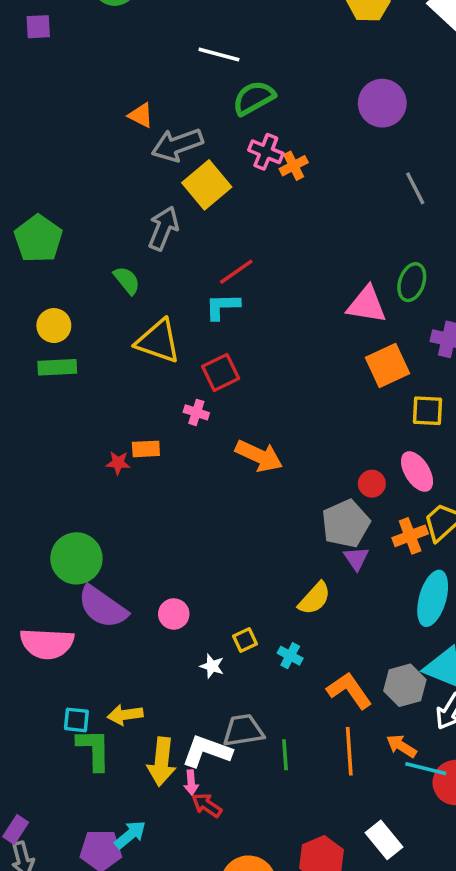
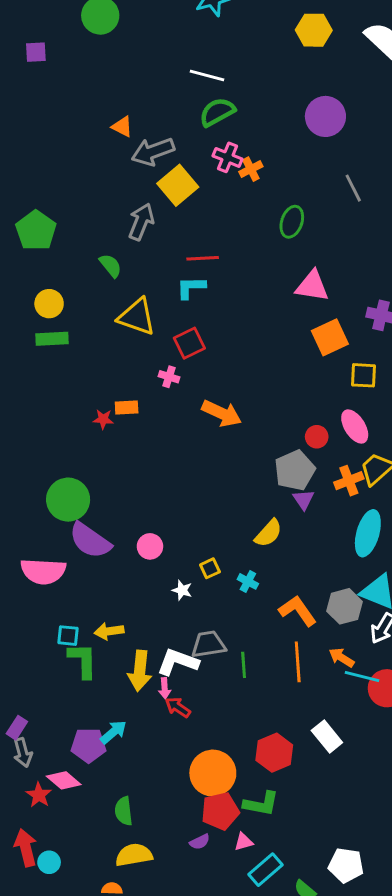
white line: (219, 54) -> (207, 75), moved
red line: (236, 272) -> (203, 258), turned 32
green ellipse: (412, 282) -> (292, 222), moved

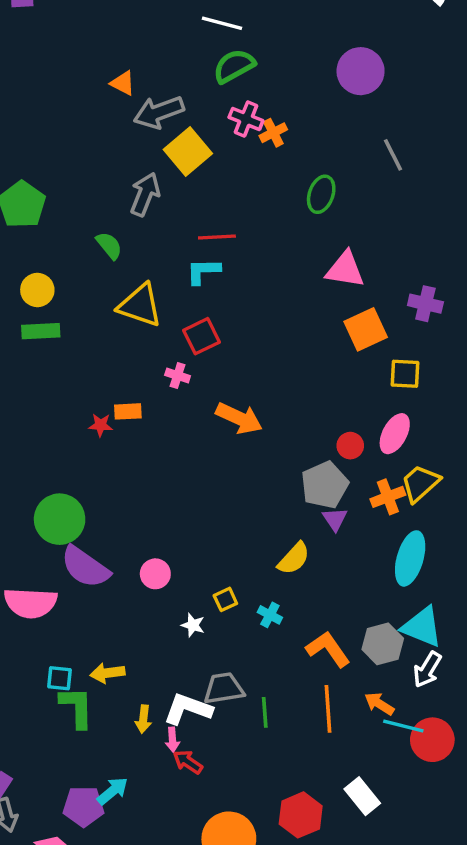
pink ellipse: (355, 426) -> (395, 434), turned 60
yellow arrow: (140, 671) -> (143, 719), size x0.6

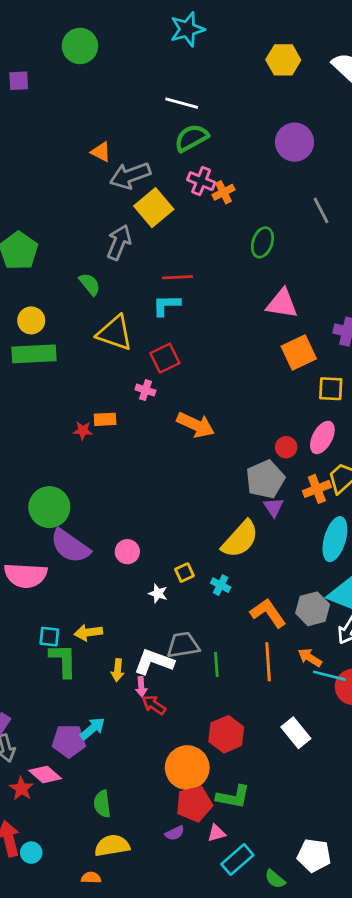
green rectangle: (41, 331) -> (34, 354), size x1.4
yellow semicircle: (294, 558) -> (240, 539), size x1.4
red hexagon: (301, 815) -> (226, 734), moved

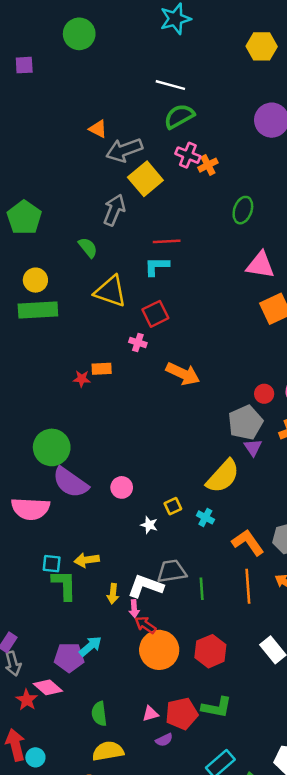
orange circle: (187, 768) -> (159, 650), moved
pink triangle: (216, 833) -> (150, 714), moved

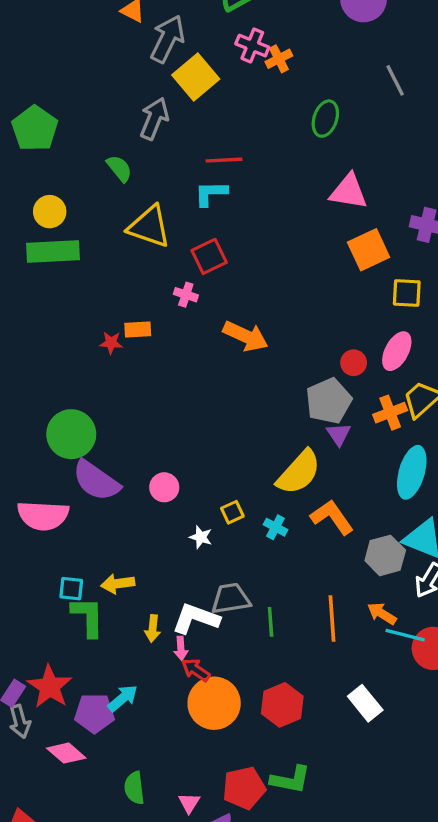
gray arrow: (124, 150) -> (168, 39), turned 136
orange L-shape: (248, 542) -> (332, 517), moved
red star: (27, 700) -> (50, 687), moved, size x1.5
pink triangle: (150, 714) -> (189, 803), moved, turned -42

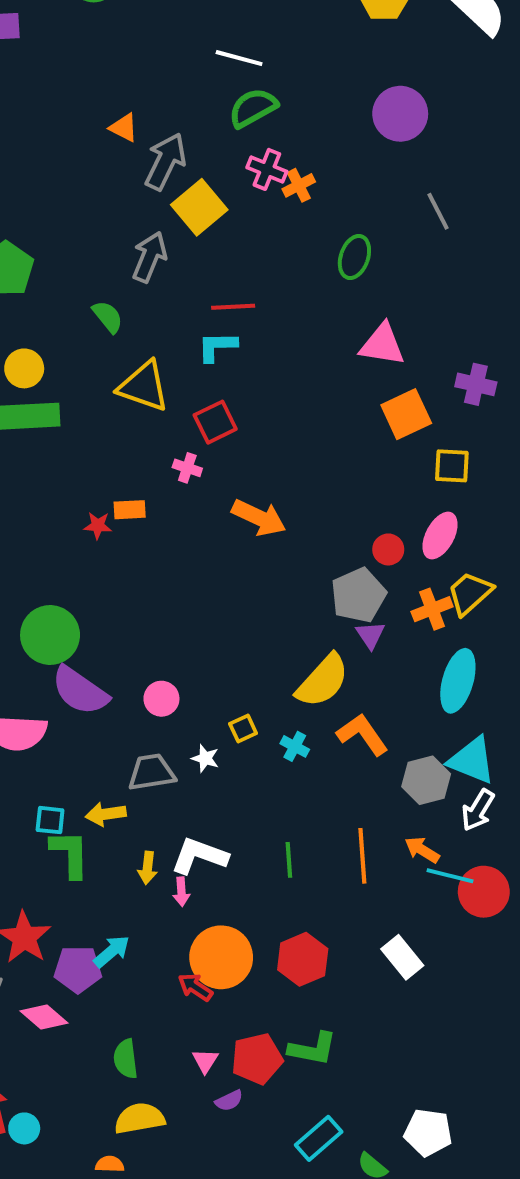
gray trapezoid: (231, 599) -> (152, 772), moved
red arrow: (196, 670) -> (195, 987), moved
pink triangle: (189, 803) -> (205, 1061), moved

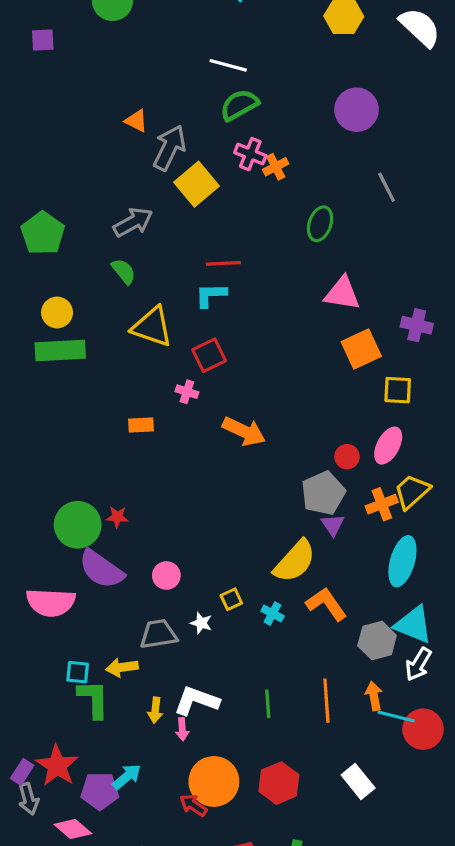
gray arrow: (150, 257) -> (133, 222), moved, turned 39
red star: (98, 526) -> (117, 517), moved
orange arrow: (422, 850) -> (374, 696), turned 48

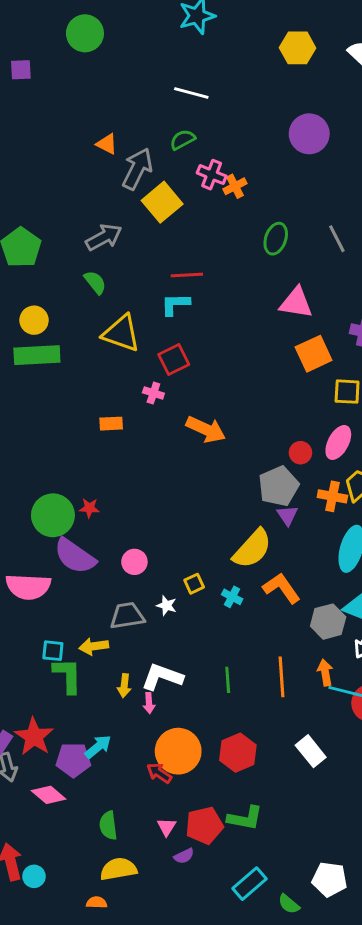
green semicircle: (239, 105) -> (183, 140), moved, size x0.7
gray line: (387, 187) -> (337, 239), moved
orange cross: (382, 504) -> (332, 496), turned 32

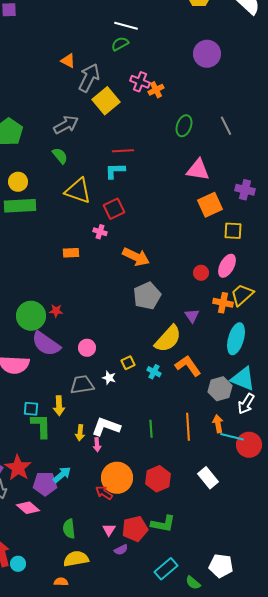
green semicircle: (183, 140) -> (120, 44), moved
gray pentagon: (279, 486) -> (147, 296), moved
yellow arrow: (94, 646) -> (59, 406), turned -84

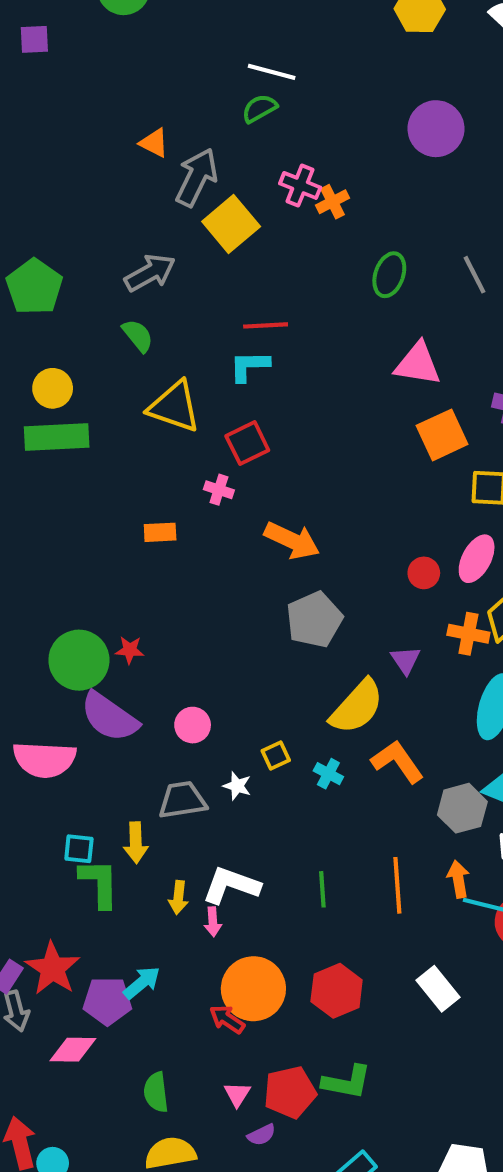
pink diamond: (28, 508) -> (73, 1050), turned -40

